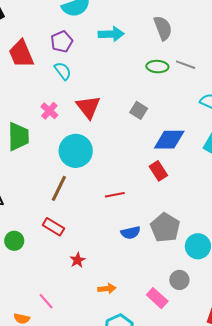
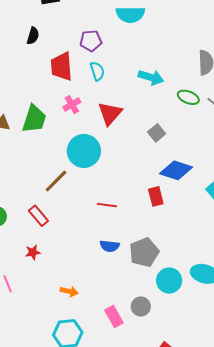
cyan arrow: (111, 34) -> (151, 77), moved
purple pentagon: (62, 42) -> (91, 41), moved
red trapezoid: (21, 54) -> (62, 67), moved
red star: (78, 260) -> (33, 252), moved

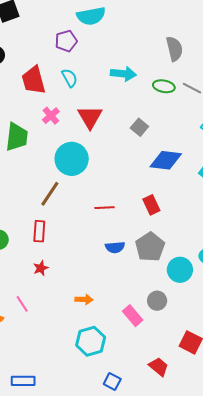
purple pentagon: (91, 41) -> (66, 41), moved
red rectangle: (156, 196) -> (151, 205), moved
red rectangle: (38, 216) -> (39, 231), turned 55

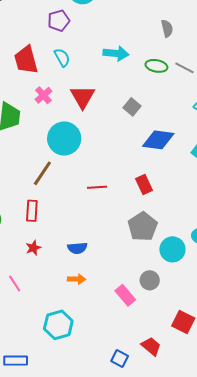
gray semicircle: (174, 49) -> (167, 28), size x0.7
blue semicircle: (115, 247) -> (77, 248), moved
cyan hexagon: (91, 341) -> (58, 325), moved
blue square: (112, 381) -> (120, 359), moved

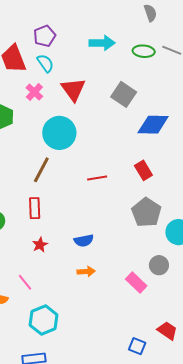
purple pentagon: (59, 21) -> (45, 36), moved
cyan semicircle: (62, 58) -> (45, 63), moved
gray square: (132, 107) -> (124, 94), size x1.4
cyan hexagon: (58, 325) -> (44, 320), moved

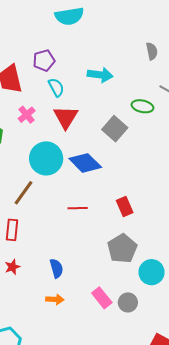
green ellipse: (144, 51) -> (142, 106), moved
cyan semicircle: (45, 63) -> (56, 87), moved
blue diamond: (153, 125) -> (85, 163), moved, turned 36
blue semicircle: (84, 241) -> (56, 268), turned -102
pink rectangle: (136, 283) -> (102, 298), moved

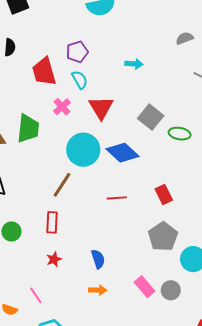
gray semicircle: (152, 51) -> (185, 38), turned -96
cyan arrow: (100, 75) -> (134, 64), size x0.7
cyan semicircle: (56, 87) -> (80, 80), moved
green ellipse: (142, 106) -> (180, 134), moved

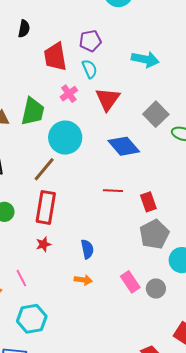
cyan arrow: (134, 64) -> (145, 59), size x1.5
cyan circle: (83, 150) -> (65, 138), moved
brown line: (62, 185) -> (44, 169), moved
red rectangle: (164, 194) -> (148, 202), moved
red rectangle: (52, 222) -> (46, 207), size x1.5

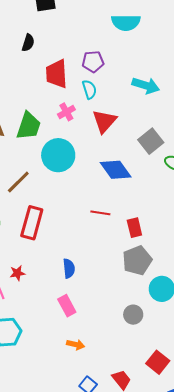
brown line: (44, 169) -> (18, 182), moved
red star: (43, 244) -> (17, 273), moved
orange arrow: (83, 280) -> (76, 345), moved
pink rectangle: (130, 282) -> (67, 306), moved

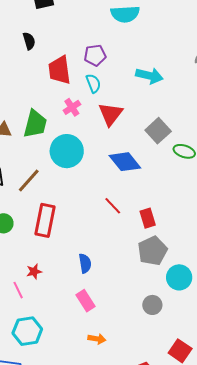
black semicircle: (28, 43) -> (29, 41), turned -30
red line: (100, 213) -> (113, 206), turned 42

